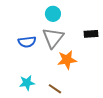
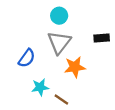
blue semicircle: (27, 42) -> (27, 58), moved, turned -48
cyan star: (27, 83) -> (40, 87), moved

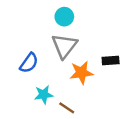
black rectangle: (102, 38) -> (111, 60), moved

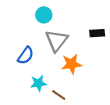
cyan circle: (64, 17) -> (44, 15), moved
black rectangle: (111, 60) -> (97, 33), moved

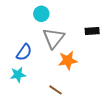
cyan star: (38, 83) -> (18, 75), moved

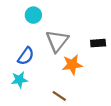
cyan circle: (41, 14) -> (33, 15), moved
black rectangle: (92, 31) -> (98, 43), moved

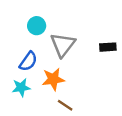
cyan circle: (33, 15) -> (37, 26), moved
orange star: (72, 65) -> (53, 79), moved

